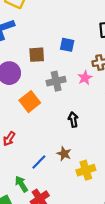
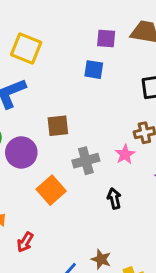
blue square: (67, 45) -> (94, 70), moved
black arrow: (73, 120) -> (114, 199), moved

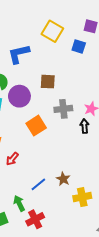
yellow square: (26, 48) -> (52, 31), moved
black arrow: (114, 199) -> (84, 126), moved

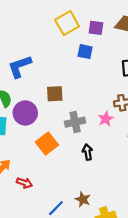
yellow square: (52, 31) -> (67, 23), moved, turned 35
black arrow: (84, 126) -> (87, 152), moved
red arrow: (12, 159) -> (24, 183), turned -104

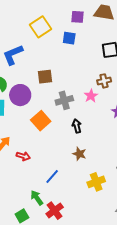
yellow square: (67, 23) -> (40, 27), moved
brown star: (83, 199) -> (79, 154), moved

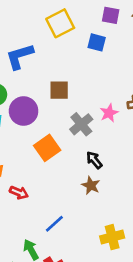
pink star: (91, 96) -> (109, 113), moved
gray cross: (64, 100) -> (81, 124), turned -30
black arrow: (77, 126) -> (94, 160), turned -32
brown star: (79, 154) -> (91, 185), moved

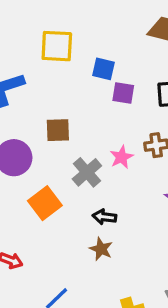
purple square: (111, 15) -> (123, 93), moved
yellow square: (60, 23) -> (57, 46), turned 32
black arrow: (94, 160) -> (104, 217), turned -42

